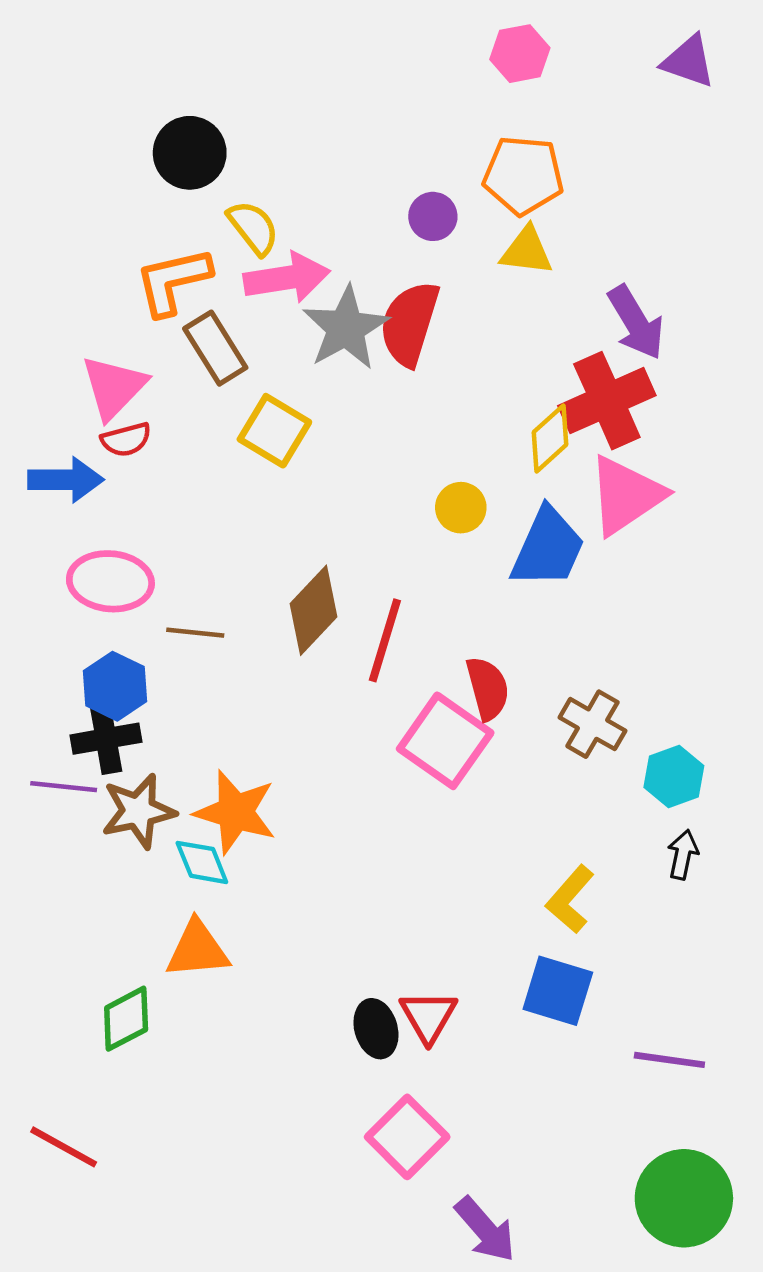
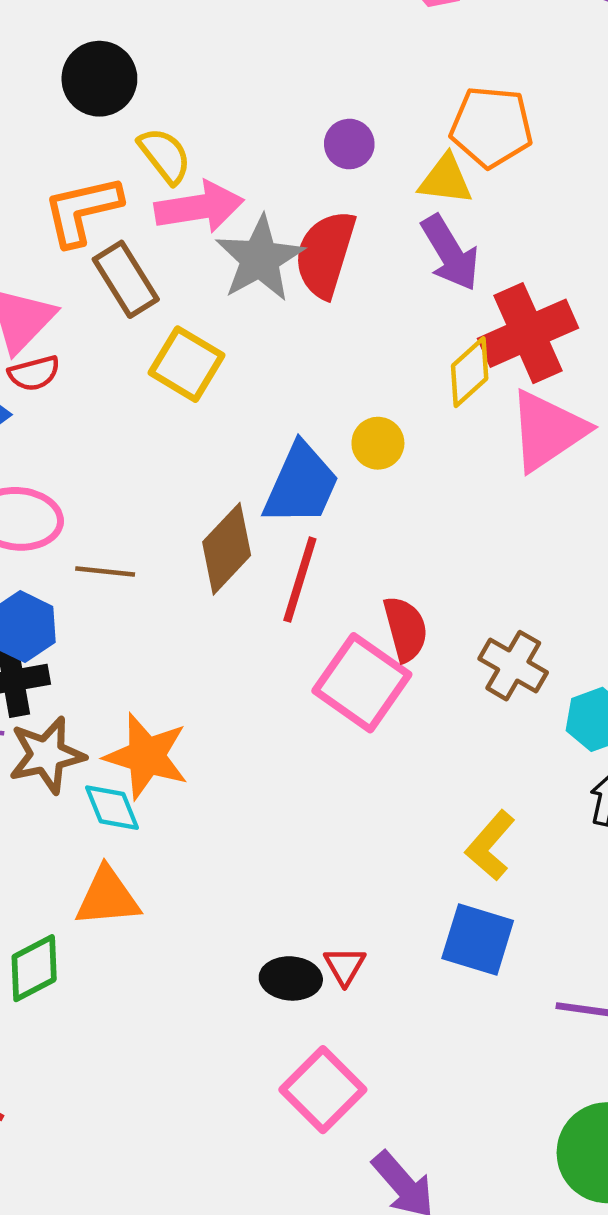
orange pentagon: (523, 175) -> (491, 127), moved
purple arrow: (636, 322) -> (450, 253), moved
blue trapezoid: (548, 548) -> (301, 484), moved
red triangle: (428, 1016) -> (345, 966), size x0.7
black ellipse: (376, 1029) -> (291, 978), turned -70

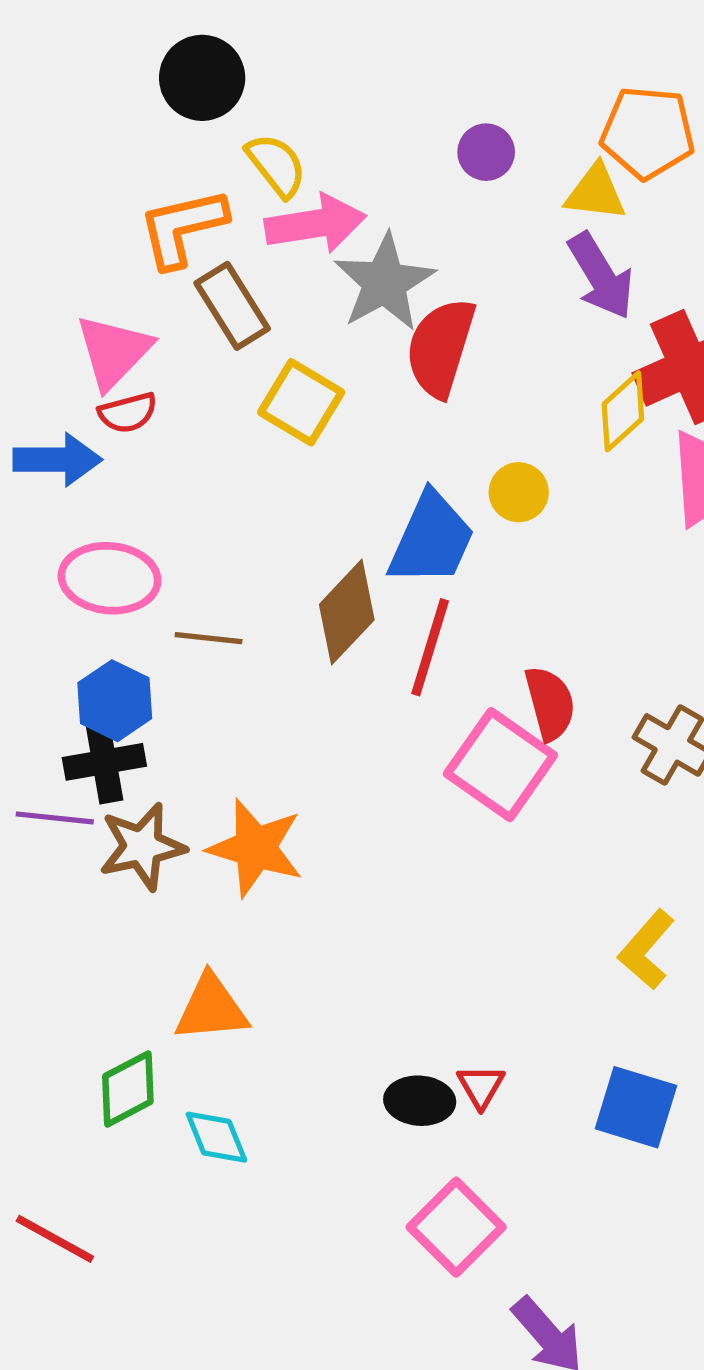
red semicircle: (325, 254) -> (441, 348), moved
cyan diamond: (112, 808) -> (216, 1137), moved
blue square: (478, 939) -> (636, 1107), moved

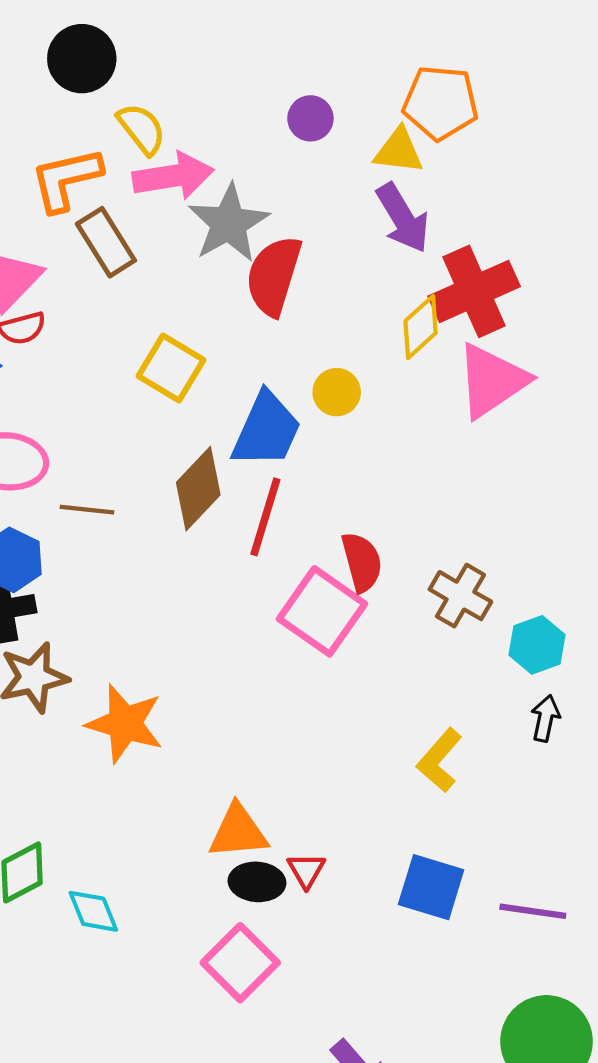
yellow square: (301, 402) -> (171, 368), moved
orange star: (255, 848) -> (125, 724), moved
orange triangle: (211, 1008) -> (238, 832), moved
pink square: (456, 1227) -> (240, 963), moved

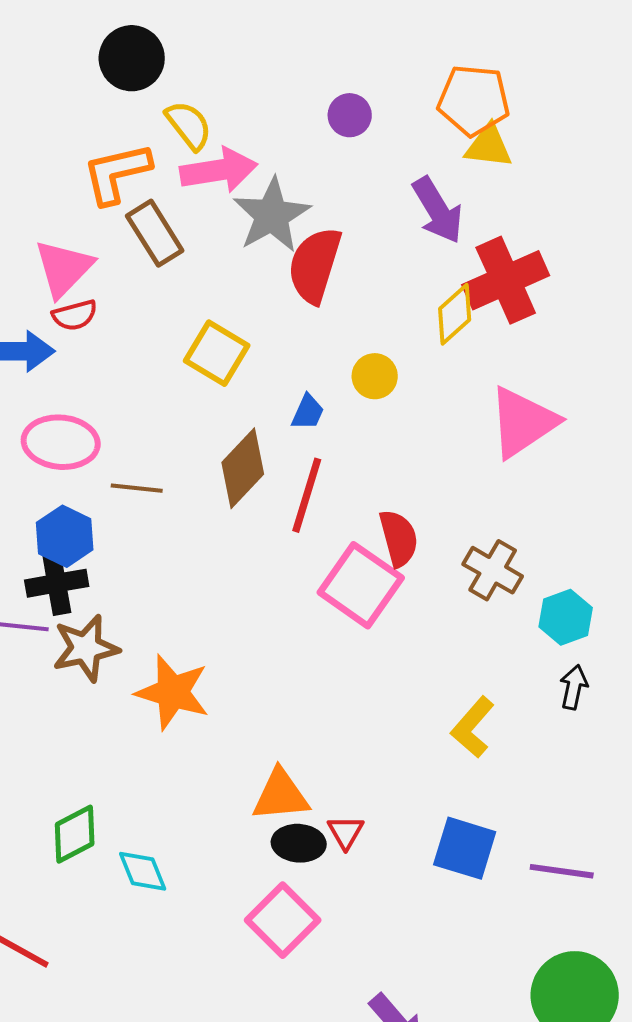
yellow triangle: (399, 151) -> (489, 146), moved
pink triangle: (492, 381) -> (523, 422), moved
blue trapezoid: (266, 430) -> (308, 412), size x0.5

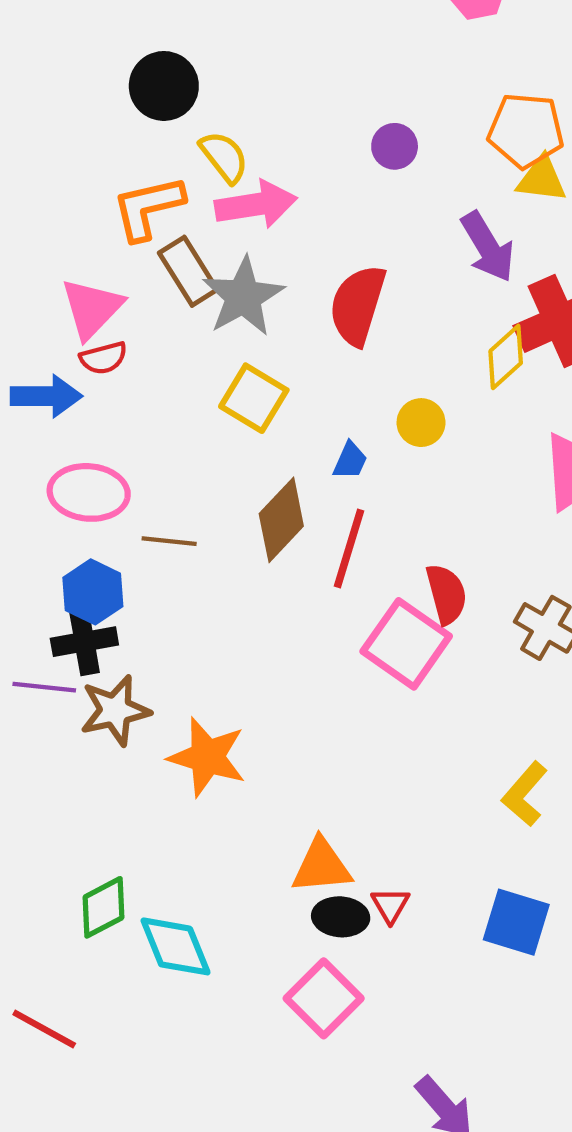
gray star: (272, 215) -> (243, 297), moved
cyan diamond: (143, 871) -> (175, 946), size x1.4

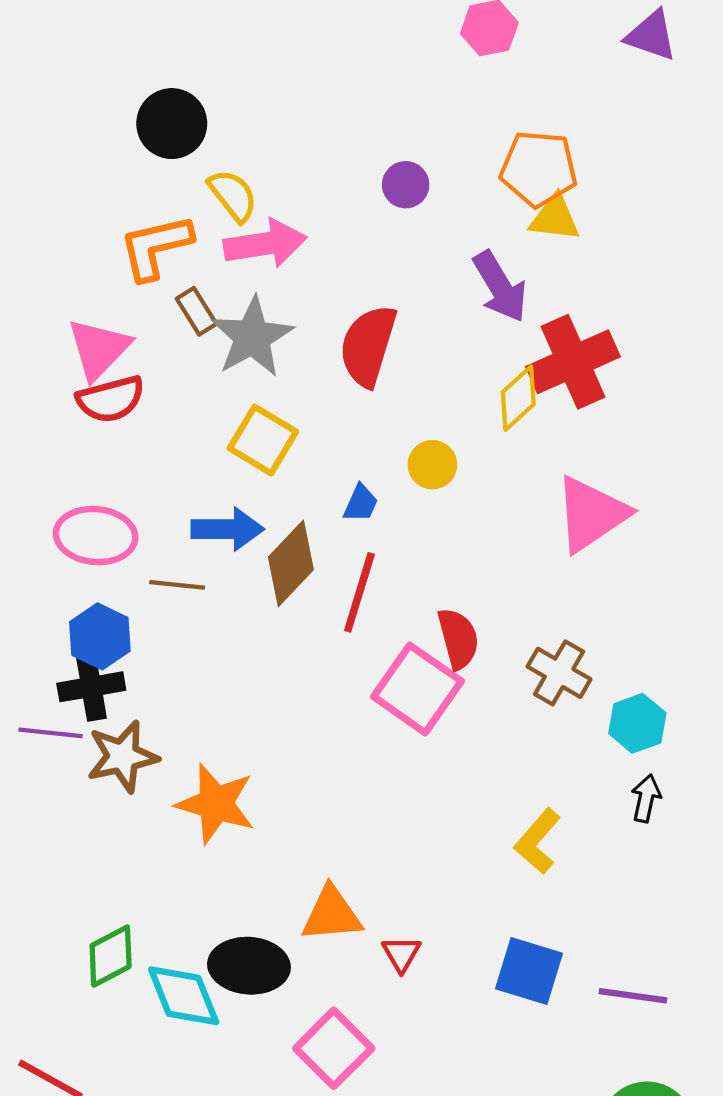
brown rectangle: (188, 271) -> (196, 311), size x0.7
red semicircle: (103, 358) -> (111, 399), size x1.4
blue arrow: (46, 396) -> (228, 529), moved
black ellipse: (341, 917) -> (249, 966), moved, size x1.4

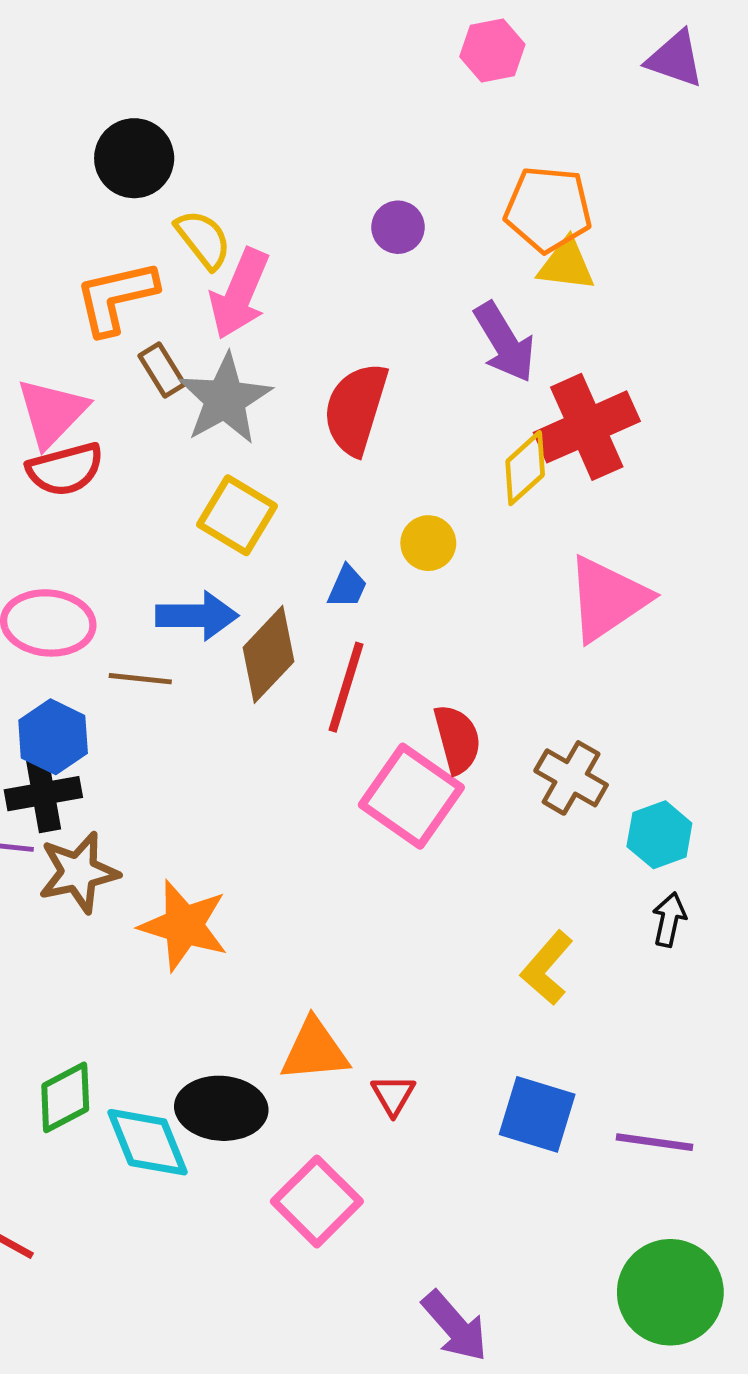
pink arrow: (265, 244) -> (239, 294), turned 122

